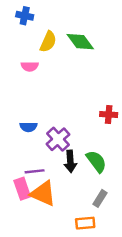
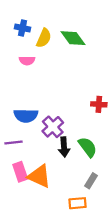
blue cross: (25, 16) -> (22, 28), moved
blue semicircle: (28, 127) -> (26, 116), size x1.5
purple line: (35, 171) -> (13, 143), moved

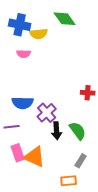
blue cross: (22, 28) -> (20, 25), size x1.5
yellow semicircle: (44, 38) -> (39, 34), turned 60
green diamond: (73, 38) -> (65, 19), moved

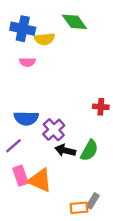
purple line: (12, 127) -> (14, 146), turned -35
black arrow: (57, 131) -> (65, 150), turned 108
green semicircle: (78, 131) -> (89, 150), turned 66
gray rectangle: (81, 161) -> (93, 201), moved

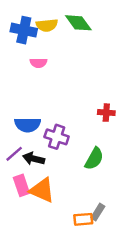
yellow semicircle: (45, 39) -> (47, 25), moved
pink semicircle: (27, 62) -> (38, 63), moved
purple cross: (54, 130) -> (57, 137), turned -30
black arrow: (65, 150) -> (34, 159), moved

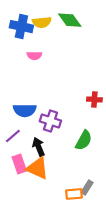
black arrow: (34, 159) -> (39, 147), moved, turned 54

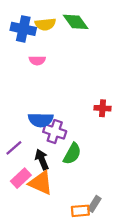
blue semicircle: (25, 110) -> (41, 120), moved
green semicircle: (84, 140) -> (72, 154), moved
pink rectangle: (19, 164) -> (21, 178), turned 66

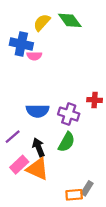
yellow semicircle: (45, 24) -> (42, 22), turned 138
blue cross: (23, 29) -> (21, 44), moved
purple cross: (55, 132) -> (69, 114), moved

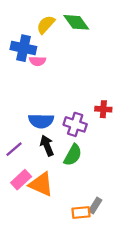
black arrow: (39, 147) -> (47, 146), moved

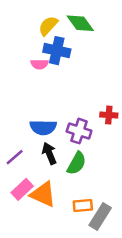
blue cross: (23, 48) -> (57, 51), moved
gray rectangle: (95, 205) -> (100, 217), size x1.5
orange rectangle: (81, 213) -> (83, 205), moved

